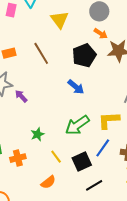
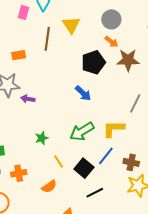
brown line: (41, 53) -> (47, 39), moved, turned 35
purple arrow: (21, 96) -> (28, 99), turned -40
orange cross: (18, 158) -> (19, 173), moved
black square: (82, 161) -> (84, 168), turned -30

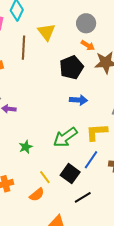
blue arrow: (83, 93) -> (79, 100), moved, turned -36
yellow line: (59, 162) -> (45, 177), moved

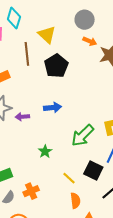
black pentagon: (71, 67) -> (56, 66), moved
blue arrow: (79, 100) -> (53, 107), moved
orange semicircle: (37, 195) -> (75, 201), moved, turned -49

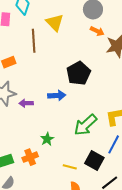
black pentagon: (56, 66) -> (79, 73), moved
yellow line: (69, 178) -> (70, 167), turned -32
orange cross: (31, 191) -> (30, 157), moved

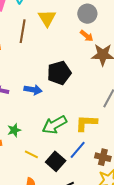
yellow line: (70, 167) -> (31, 154), moved

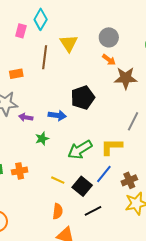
green star: (14, 130) -> (42, 139), moved
brown cross: (103, 157) -> (129, 180), turned -35

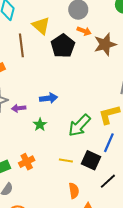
black pentagon: (83, 98) -> (63, 46), moved

